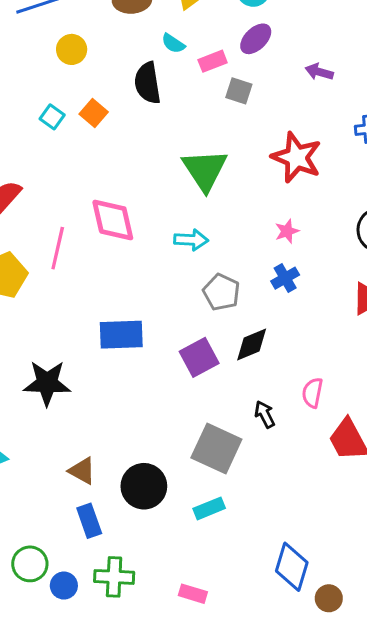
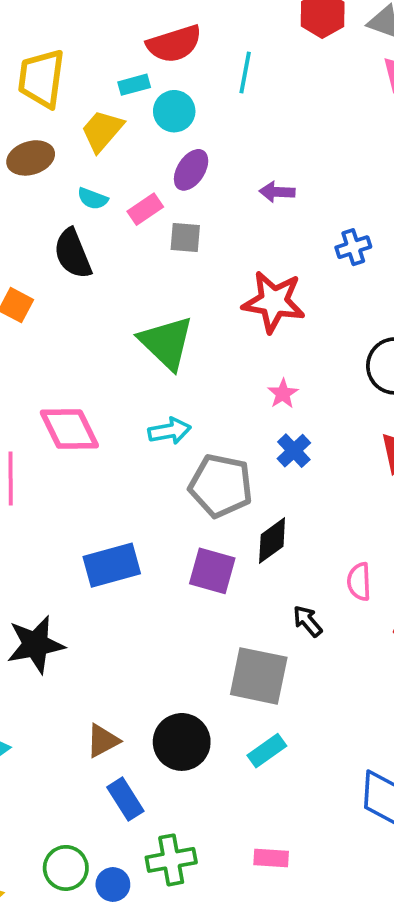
gray pentagon: (221, 292) -> (221, 486), size x1.4
purple square: (199, 357) -> (212, 571), turned -33
brown triangle: (82, 471) -> (103, 741), turned -44

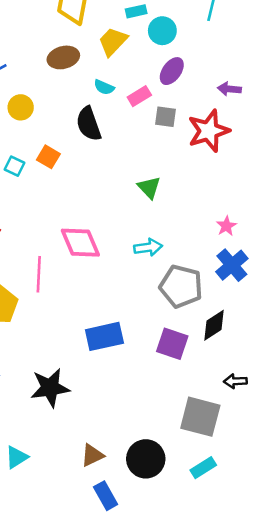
red star: (274, 302) -> (209, 131), moved, turned -30
green triangle: (166, 343) -> (149, 187), size x0.6
blue cross: (294, 451) -> (232, 265), size x1.4
black arrow: (308, 621) -> (235, 381), turned -55

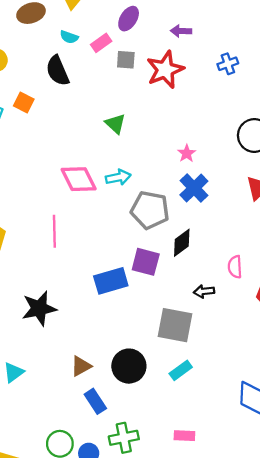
pink diamond: (80, 243) -> (79, 179), moved
pink line: (39, 274) -> (54, 231), moved
blue rectangle: (104, 336) -> (111, 281), moved

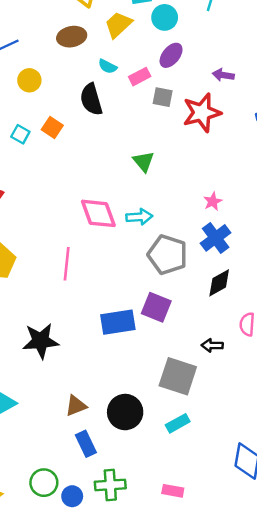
black diamond: (182, 243) -> (219, 283), moved

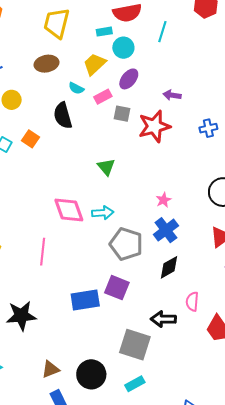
yellow trapezoid: (118, 25) -> (95, 64), moved
black arrow: (212, 345) -> (163, 319), size x1.4

